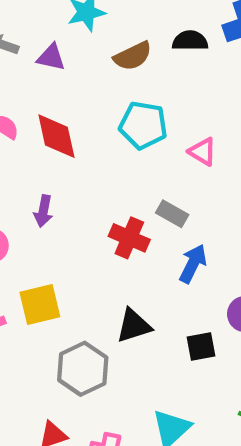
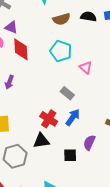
purple triangle: (51, 57) -> (11, 27), moved
red cross: (129, 238) -> (49, 119), moved

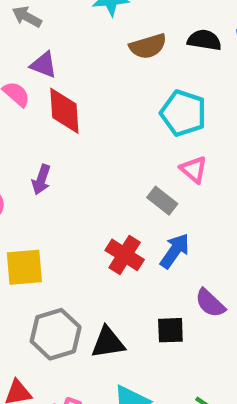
cyan pentagon: (61, 51) -> (183, 113), moved
pink triangle: (86, 68) -> (194, 169), moved
black triangle: (41, 141) -> (108, 343), moved
purple semicircle: (89, 143) -> (210, 303), turned -70

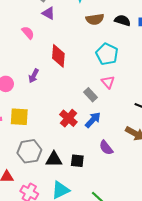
purple triangle: (44, 65) -> (48, 13), moved
red diamond: (64, 111) -> (58, 56), moved
black square: (170, 330) -> (77, 161), moved

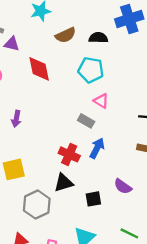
black semicircle: (122, 20) -> (98, 38), moved
red diamond: (58, 56) -> (39, 69), moved
purple semicircle: (106, 148) -> (123, 186), moved
black triangle: (54, 159) -> (64, 183), moved

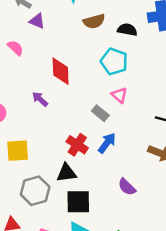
red diamond: (39, 69) -> (61, 71), moved
purple arrow: (16, 119) -> (40, 99), moved, turned 112
black square: (93, 199) -> (78, 202), moved, size x1.5

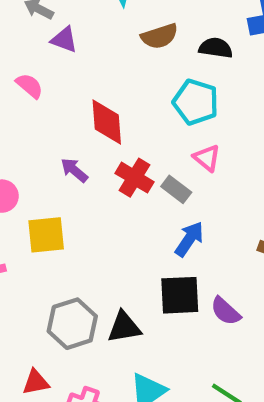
red cross: (77, 145) -> (135, 178), moved
yellow square: (18, 151) -> (46, 235), moved
black triangle: (67, 173) -> (124, 327), moved
black square: (78, 202) -> (180, 295), moved

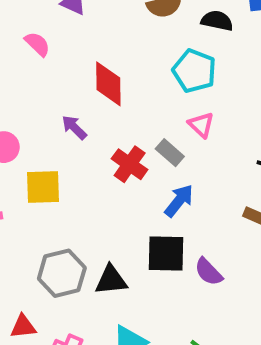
red cross: (135, 178) -> (130, 164), moved

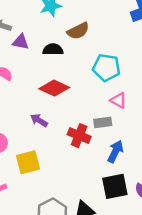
black semicircle: (217, 21) -> (53, 49), moved
red diamond: (108, 84) -> (54, 88), turned -52
gray rectangle: (170, 153) -> (103, 122), turned -36

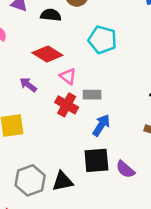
pink triangle: (118, 100) -> (68, 76), moved

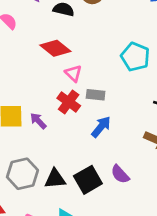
cyan pentagon: (102, 40) -> (135, 57), moved
purple arrow: (28, 85) -> (38, 121), moved
black square: (96, 160) -> (88, 180), moved, turned -32

